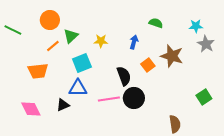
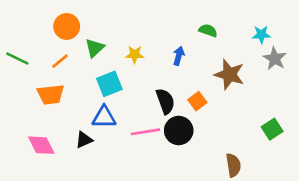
green line: (13, 30) -> (17, 58), moved
orange line: (53, 46) -> (60, 61), moved
orange square: (148, 65) -> (197, 101), moved

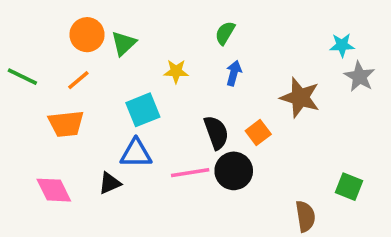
green semicircle: (208, 30) -> (225, 33), moved, turned -78
green triangle: (95, 48) -> (124, 43), moved
green square: (272, 129) -> (349, 187), moved, turned -35

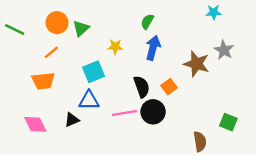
cyan star: (342, 45) -> (214, 12), moved
blue arrow: (234, 73) -> (153, 48), size x1.5
green line: (22, 77) -> (15, 29), moved
gray star: (359, 77) -> (224, 50), moved

